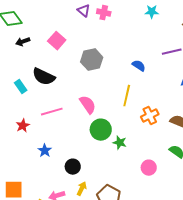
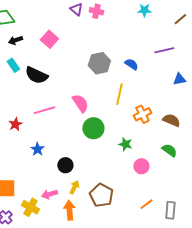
gray hexagon: (92, 60) -> (99, 63), moved
cyan rectangle: (21, 87) -> (13, 65), moved
green star: (120, 143) -> (125, 144), moved

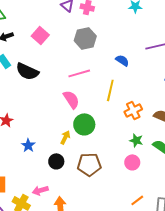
gray hexagon: (99, 63) -> (85, 38), moved
pink line: (44, 110) -> (79, 73), moved
green star: (125, 144) -> (136, 140), moved
yellow arrow: (74, 187) -> (65, 137), moved
brown pentagon: (101, 195) -> (89, 164), moved, turned -30

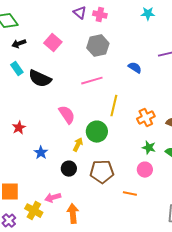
yellow line: (110, 90) -> (114, 106), moved
pink semicircle: (71, 99) -> (67, 115), moved
orange line: (137, 200) -> (130, 194), moved, turned 48

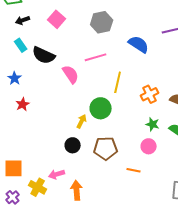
blue semicircle: (135, 68) -> (139, 44), size x1.5
pink semicircle: (67, 115) -> (71, 74), moved
blue star: (41, 153) -> (15, 78), moved

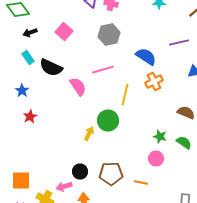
orange cross: (150, 94) -> (154, 82), moved
black circle: (73, 145) -> (80, 172), moved
brown pentagon: (106, 148) -> (111, 174), moved

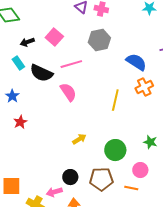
black arrow: (30, 33) -> (27, 42), moved
pink line: (103, 70) -> (71, 64), moved
green circle: (108, 121) -> (115, 150), moved
yellow arrow: (89, 134) -> (79, 139), turned 32
pink circle: (156, 159) -> (140, 170), moved

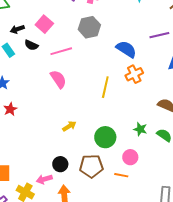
black semicircle: (41, 73) -> (31, 45), moved, size x0.6

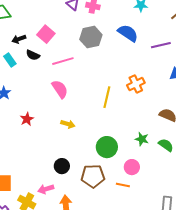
blue semicircle: (126, 49) -> (128, 33), moved
red star: (10, 109) -> (27, 119), moved
yellow arrow: (69, 126) -> (68, 124), moved, turned 48
black circle: (60, 164) -> (62, 166), moved

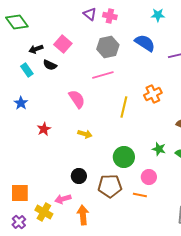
pink line: (63, 61) -> (103, 75), moved

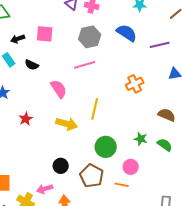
pink square: (63, 44) -> (45, 34), turned -36
black semicircle: (50, 65) -> (32, 65), moved
yellow line: (124, 107) -> (95, 109), moved
yellow arrow: (85, 134) -> (67, 124), size x1.5
brown pentagon: (110, 186) -> (92, 176), turned 30

